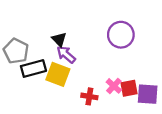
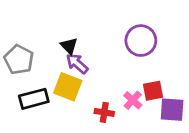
black rectangle: (33, 68) -> (34, 99), moved
red square: (129, 88) -> (153, 91), moved

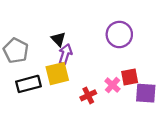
purple arrow: (77, 64) -> (65, 54), turned 66
yellow square: (68, 87) -> (57, 74), turned -35
red cross: (104, 112) -> (88, 95), turned -35

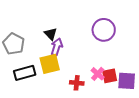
red square: (130, 77) -> (110, 76), moved
red cross: (88, 95) -> (77, 83), turned 32

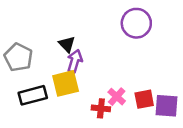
purple circle: (104, 30) -> (136, 23), moved
pink cross: (98, 74) -> (117, 97), moved

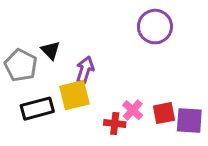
black triangle: (67, 44) -> (51, 50), moved

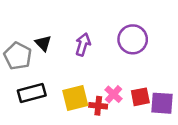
purple circle: (155, 27) -> (133, 39), moved
purple arrow: (85, 70) -> (83, 44), moved
yellow square: (74, 95) -> (75, 98), moved

